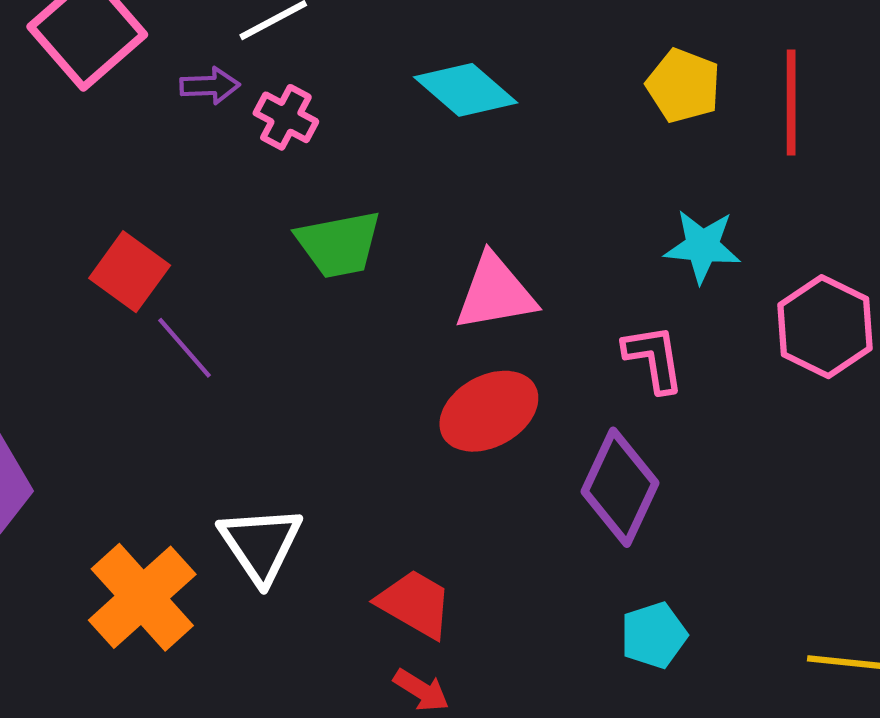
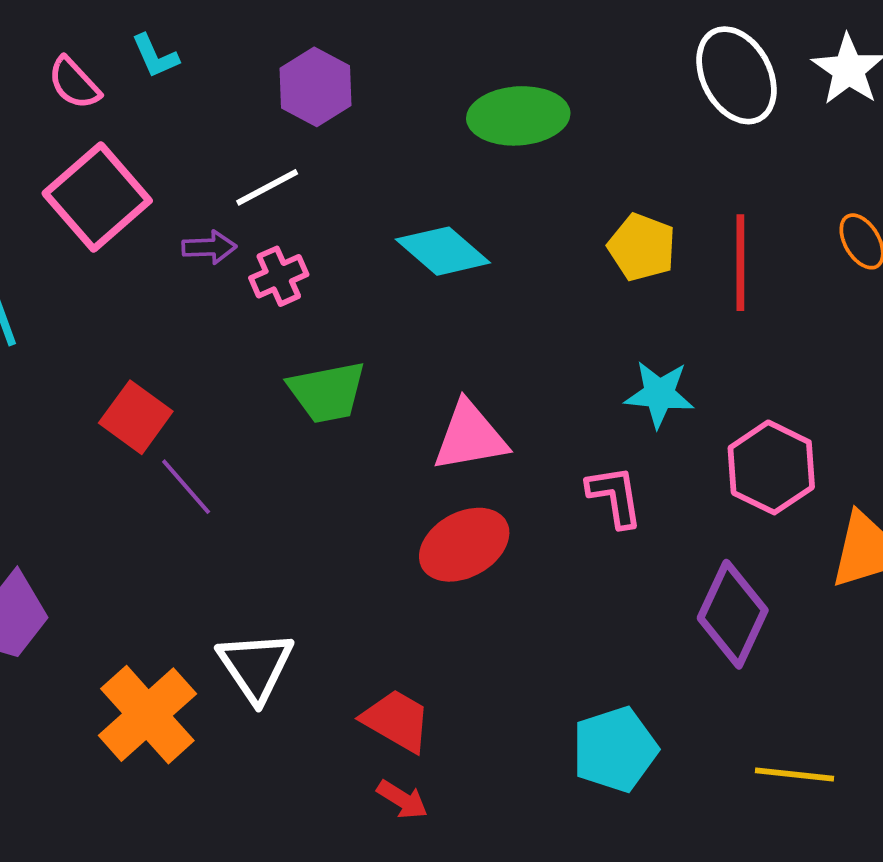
pink cross: (286, 117) -> (279, 276), turned 38
purple diamond: (620, 487) -> (733, 614), moved
cyan pentagon: (654, 635) -> (615, 749), size x1.4

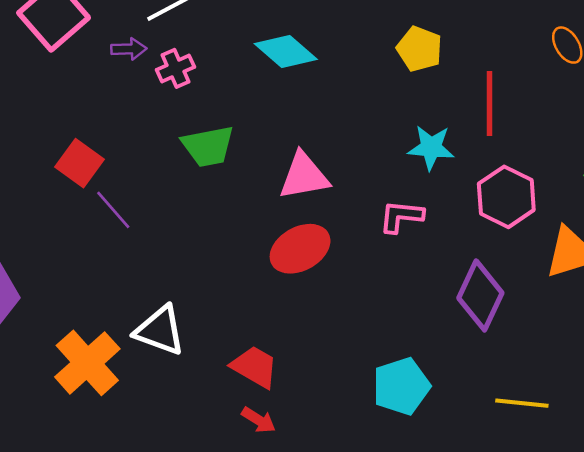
red line: (740, 263) -> (489, 103), moved
pink L-shape: (615, 496) -> (401, 216), turned -75
white triangle: (256, 666) -> (160, 330), turned -36

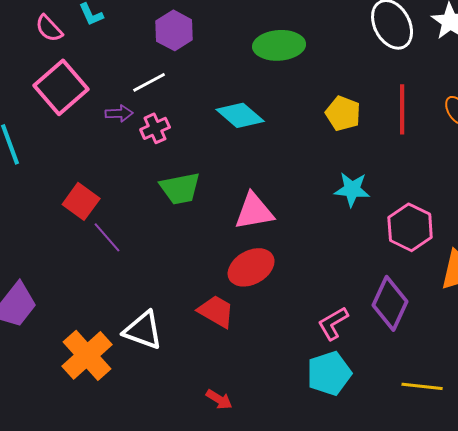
red line: (489, 103) -> (402, 109), moved
pink L-shape: (401, 216) -> (333, 323), moved, turned -36
red trapezoid: (255, 367) -> (216, 311), moved

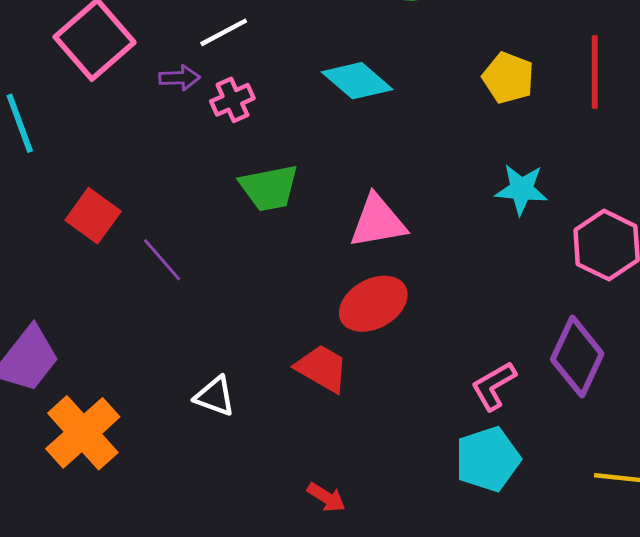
red square: (81, 201) -> (93, 216), moved
white triangle: (143, 330) -> (215, 396), size x0.7
orange cross: (87, 355) -> (83, 433), moved

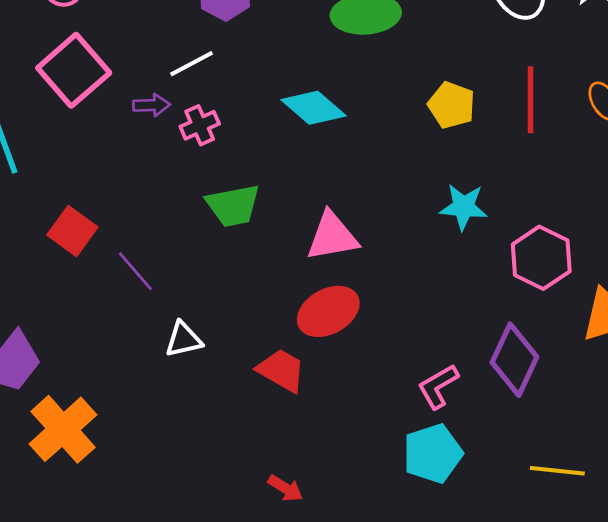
white triangle: (215, 396) -> (184, 340), moved, turned -33

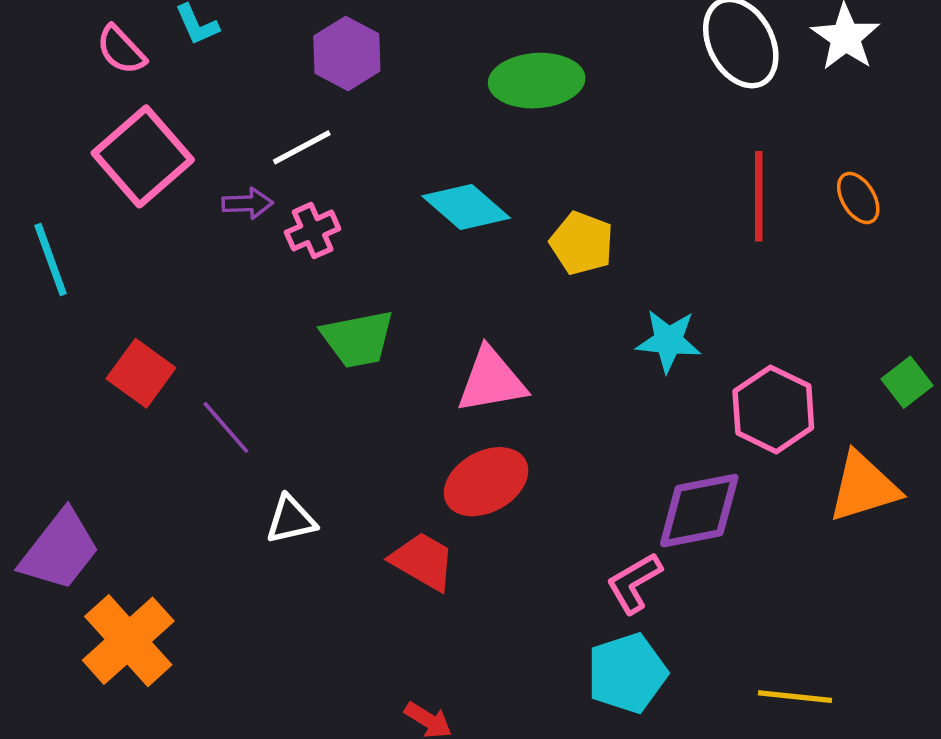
yellow pentagon: (452, 105) -> (582, 243), moved
purple diamond: (514, 360) -> (699, 511), moved, turned 54

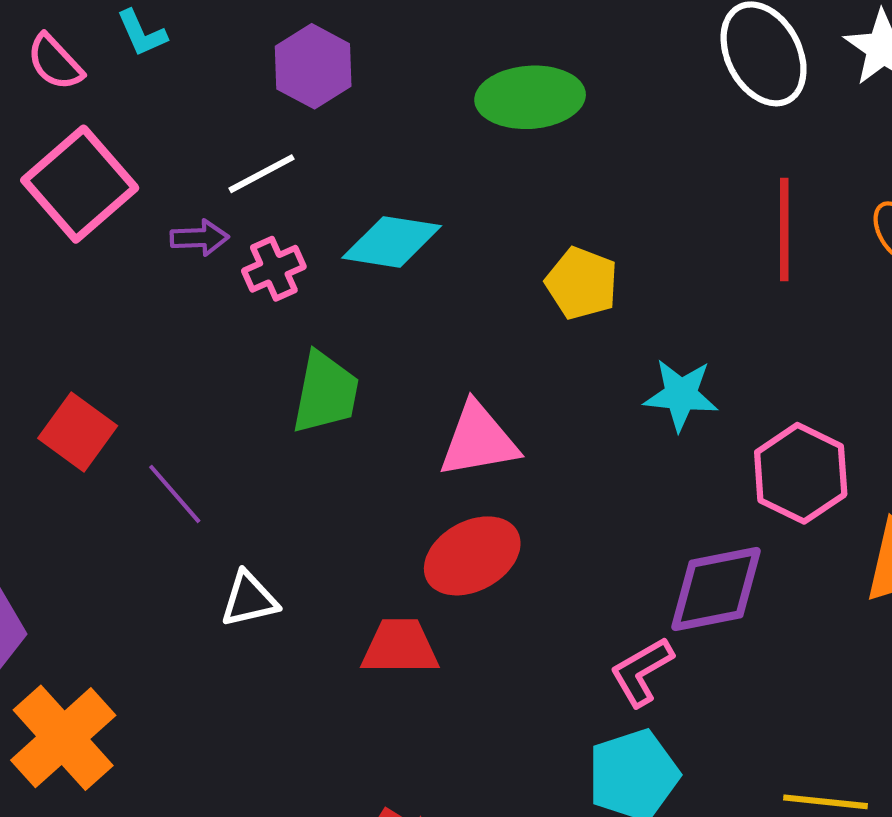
cyan diamond: (466, 207) -> (392, 242), moved, turned -32
green trapezoid: (358, 339) -> (326, 393), turned -68
red trapezoid: (423, 561) -> (400, 647), turned -30

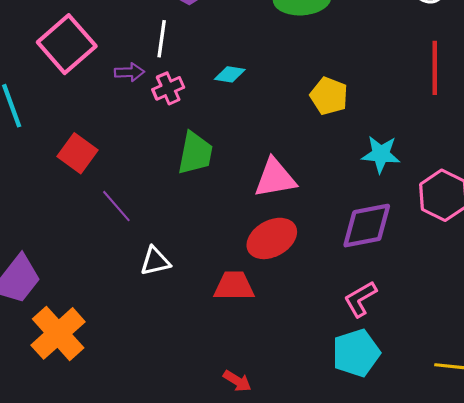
white line: (261, 174) -> (162, 39), turned -54
cyan diamond: (392, 242) -> (230, 74), size x0.6
red square: (78, 432) -> (78, 153), moved
purple diamond: (716, 589) -> (367, 226), moved

